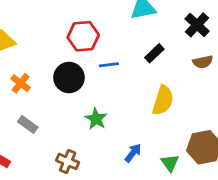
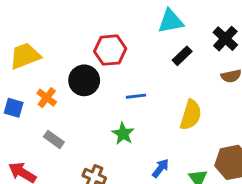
black rectangle: (154, 53) -> (182, 56), moved
blue line: (109, 65) -> (136, 96), moved
black circle: (69, 78) -> (84, 80), moved

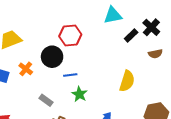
black rectangle: (182, 56) -> (131, 35), moved
blue line: (136, 96) -> (70, 75), moved
gray rectangle: (54, 139) -> (46, 100), moved

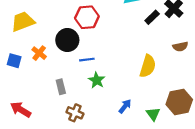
brown semicircle: (155, 54) -> (180, 47), moved
gray rectangle: (46, 100) -> (61, 87), turned 40

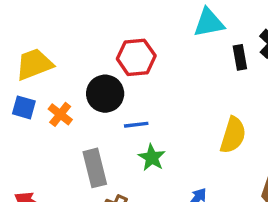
black rectangle: (152, 17) -> (240, 57), turned -56
blue square: (14, 61) -> (24, 107), moved
gray rectangle: (61, 87) -> (95, 168), size x1.5

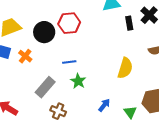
black circle: (105, 94) -> (44, 32), moved
gray rectangle: (95, 168) -> (45, 87), turned 55

